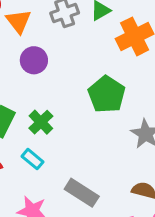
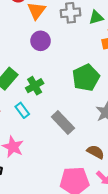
gray rectangle: (82, 193) -> (63, 123), moved

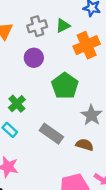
purple circle: (41, 41) -> (34, 58), moved
brown semicircle: (96, 152) -> (85, 145), moved

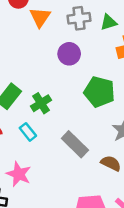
green pentagon: (65, 86) -> (99, 92), turned -30

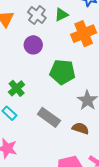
gray cross: (79, 18) -> (37, 15), turned -36

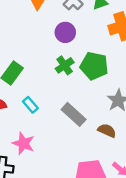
green cross: (17, 88) -> (65, 65), moved

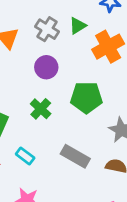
green cross: (65, 65) -> (41, 109), moved

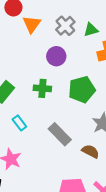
green pentagon: (86, 98) -> (82, 90), turned -30
green cross: (41, 109) -> (42, 88), turned 36

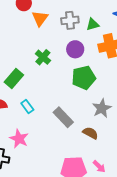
gray cross: (65, 26) -> (70, 20), turned 36
purple circle: (56, 56) -> (75, 49), moved
green cross: (42, 88) -> (43, 57), moved, turned 35

